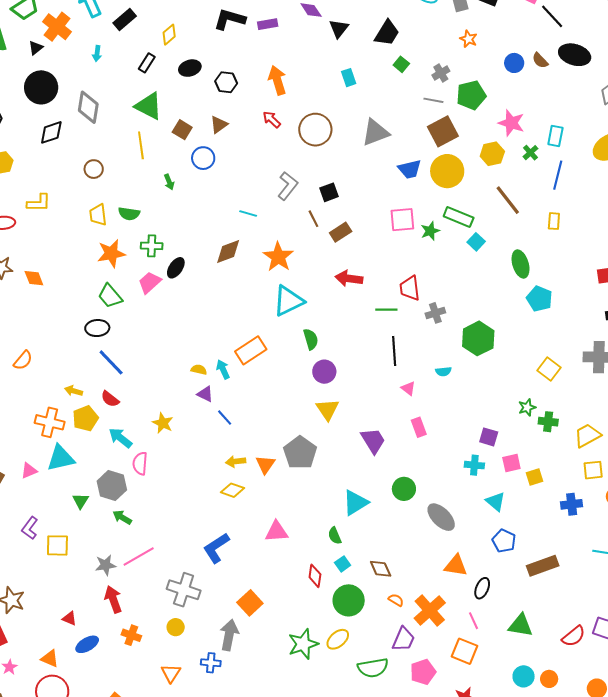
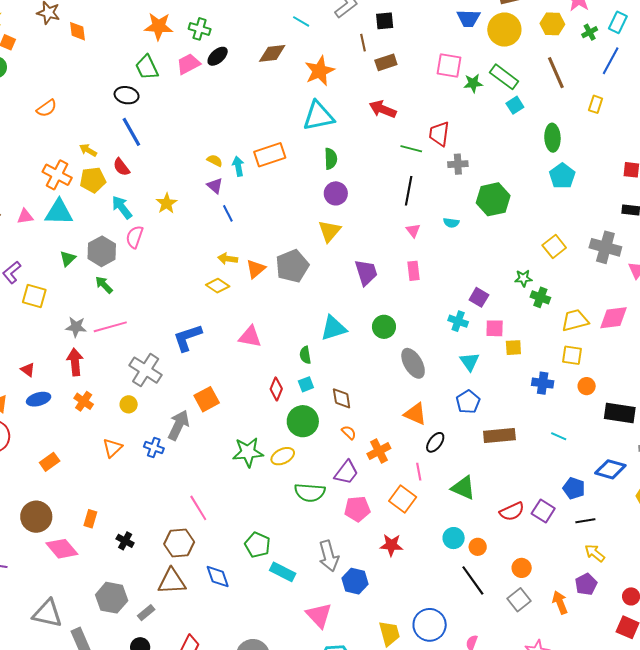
orange cross: (430, 611) -> (379, 451), size x0.7

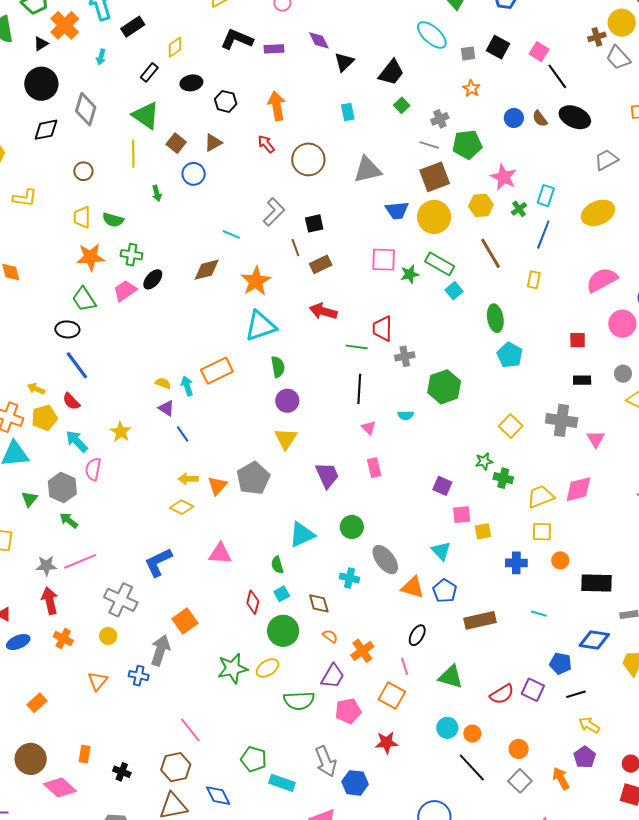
cyan cross: (458, 321) -> (349, 578), moved
orange triangle: (415, 414) -> (413, 587), moved

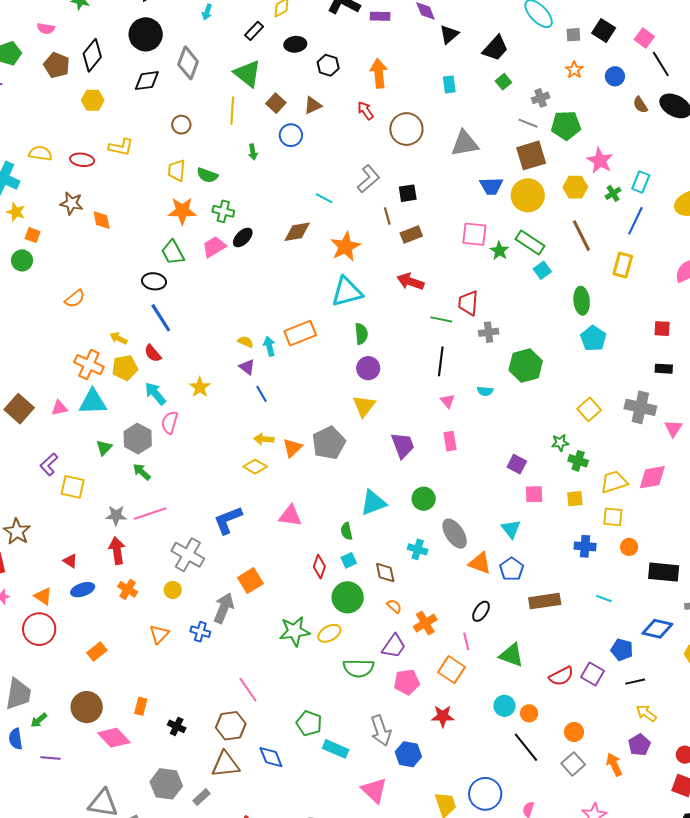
blue circle: (514, 118) -> (615, 76), moved
green star: (410, 274) -> (499, 251), turned -30
yellow rectangle: (534, 280) -> (623, 265), size x1.4
yellow square: (483, 531) -> (575, 499), moved

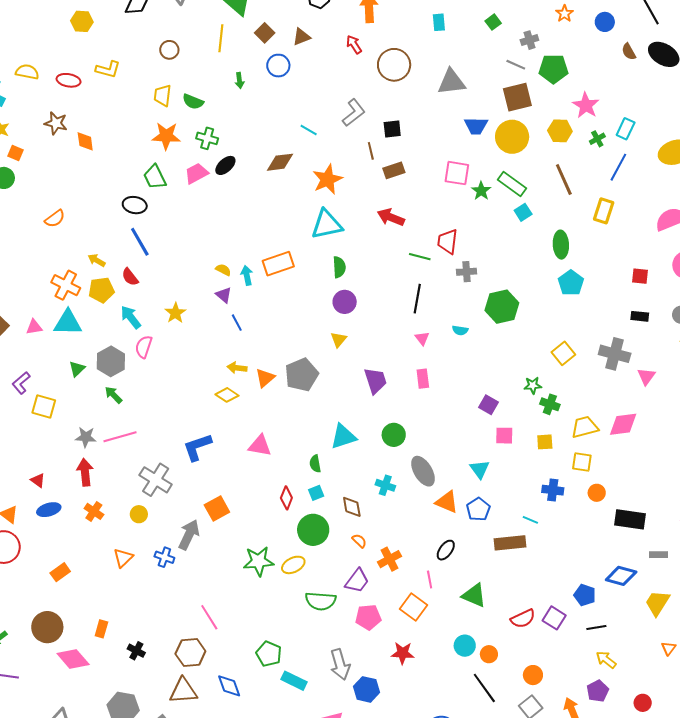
yellow triangle: (364, 406) -> (339, 339), size x0.7
cyan line: (604, 599) -> (530, 520), moved

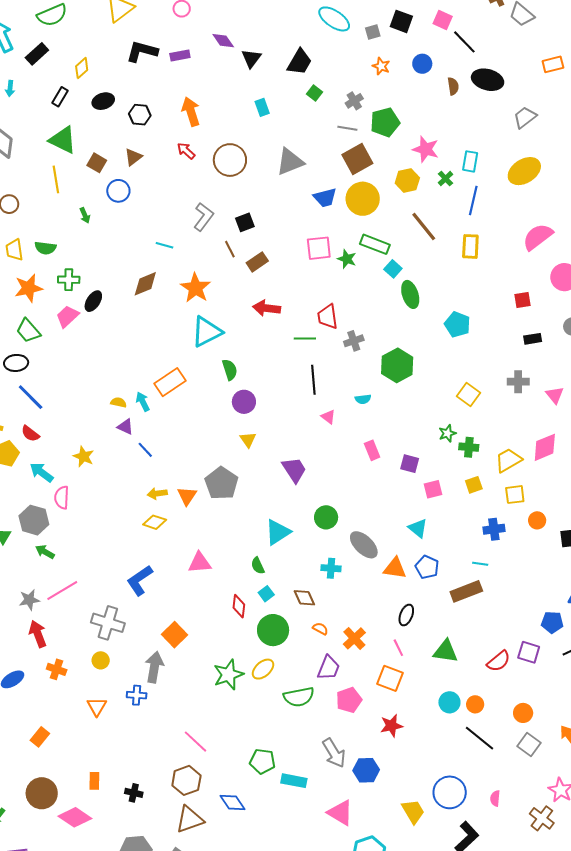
brown semicircle: (629, 52) -> (453, 86), turned -144
green ellipse: (561, 245) -> (410, 294), moved
gray cross: (615, 354) -> (518, 382), size x0.7
pink rectangle: (423, 379) -> (372, 450), moved

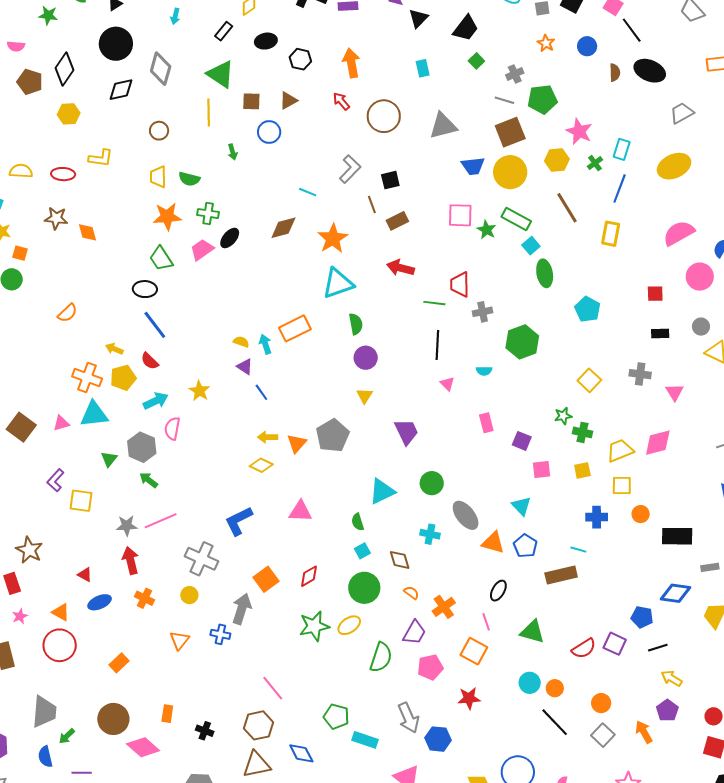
brown square: (97, 163) -> (251, 101), turned -36
cyan arrow: (41, 472) -> (156, 401), turned 110
red diamond: (239, 606) -> (309, 576), moved, turned 45
green semicircle: (299, 697) -> (381, 657), turned -68

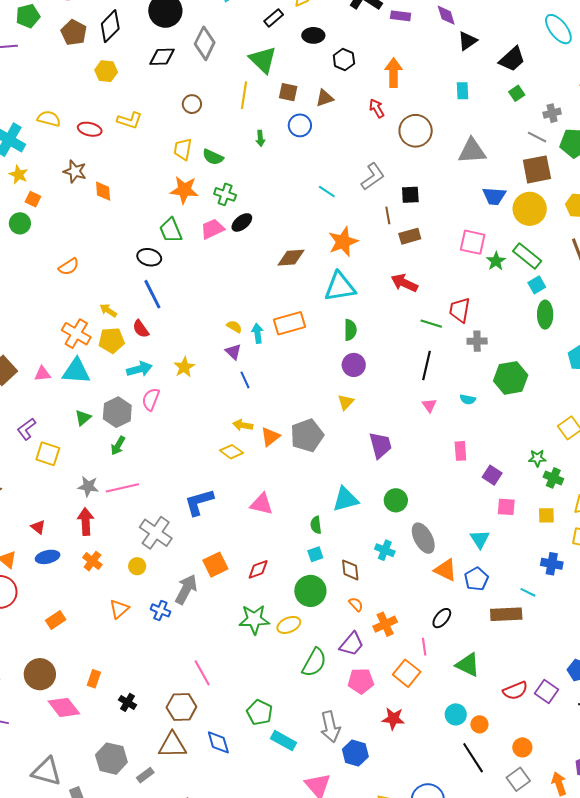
brown diamond: (283, 228) -> (291, 258), moved
green arrow: (149, 480) -> (118, 446), turned -108

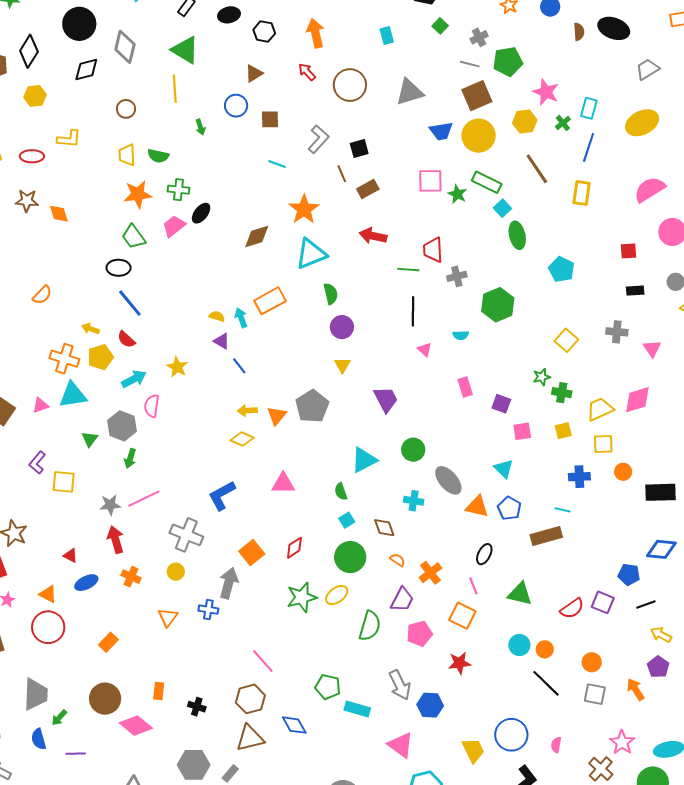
brown square: (288, 92) -> (270, 119), moved
gray square: (518, 779) -> (595, 694), turned -30

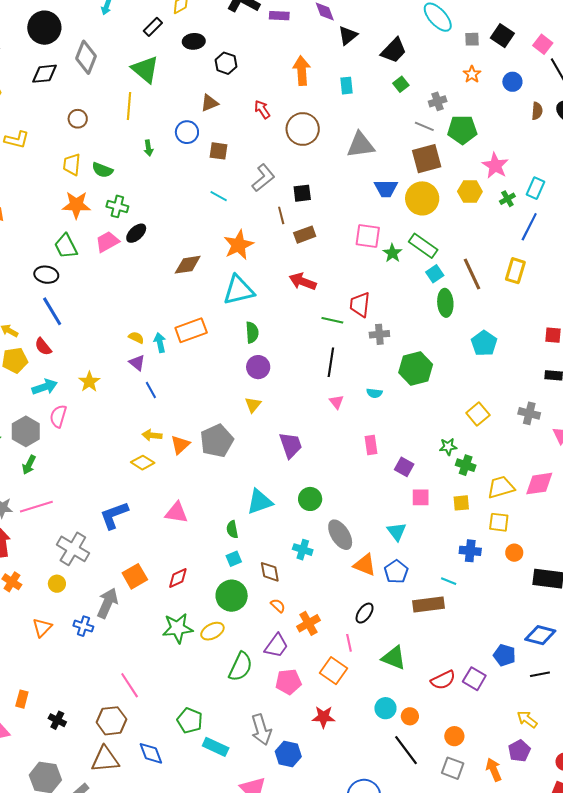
orange arrow: (315, 33) -> (302, 71), moved
brown line: (537, 169) -> (472, 274), moved
black line: (646, 605) -> (540, 674), moved

